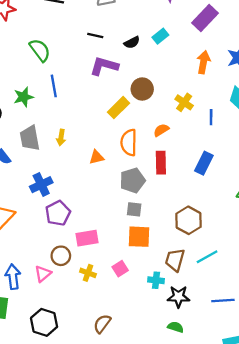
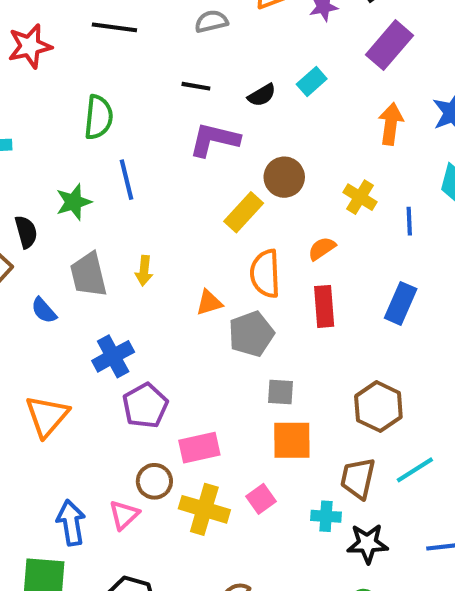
green semicircle: (40, 50) -> (99, 117), turned 45
gray pentagon: (132, 180) -> (251, 334), moved
yellow cross: (88, 273) -> (204, 509), size x1.6

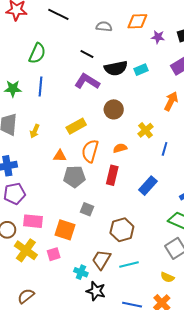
black semicircle: (262, 95) -> (116, 68), size x1.6
yellow rectangle: (244, 212) -> (76, 126), moved
gray square: (281, 392) -> (87, 209), moved
orange square: (292, 440) -> (65, 230), moved

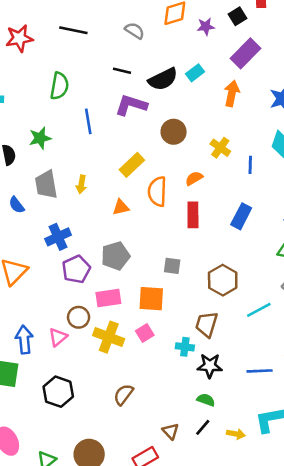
gray semicircle: (104, 27) -> (135, 31), turned 42
blue line: (41, 86) -> (88, 121), moved
orange arrow: (171, 101) -> (232, 93), moved
gray pentagon: (74, 177) -> (115, 256), moved
cyan line: (129, 264) -> (259, 310), moved

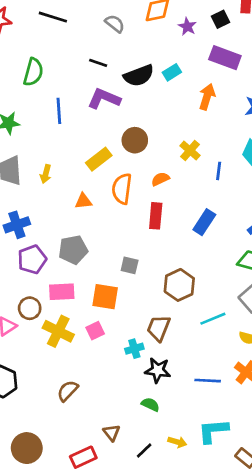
purple star: (206, 27) -> (187, 26), turned 30
purple rectangle: (246, 53) -> (225, 58), turned 60
brown circle: (174, 132) -> (135, 140), moved
cyan cross: (185, 347) -> (134, 349), turned -30
black line: (203, 427) -> (144, 450), moved

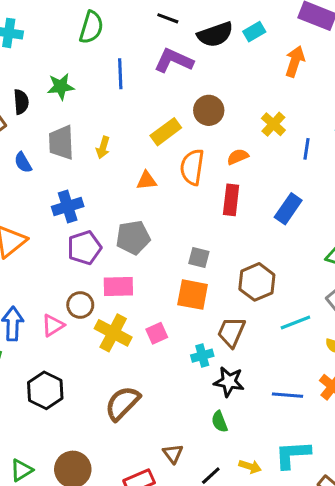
orange square: (105, 297) -> (193, 295), moved
brown semicircle: (68, 391) -> (122, 403), size x1.4
green semicircle: (150, 404) -> (219, 422), turned -138

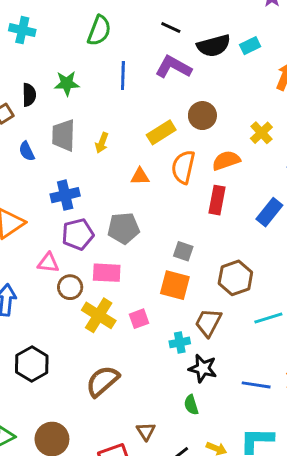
orange semicircle: (238, 157) -> (226, 160), size x1.4
pink triangle: (53, 325) -> (48, 263), moved, turned 35

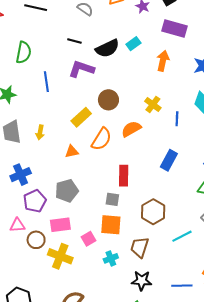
orange semicircle: (183, 167) -> (101, 139), turned -150
red rectangle: (217, 200) -> (124, 176), moved
pink square: (139, 319) -> (89, 239), moved
cyan cross: (180, 342) -> (111, 258), moved

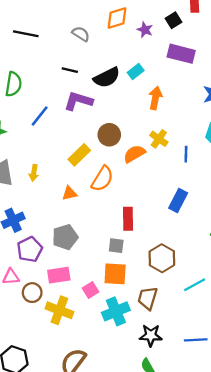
orange arrow: (163, 61) -> (155, 98), moved
blue line: (46, 82) -> (40, 116), turned 48
orange semicircle: (131, 129) -> (134, 154), moved
cyan cross: (111, 258) -> (116, 311), size x1.6

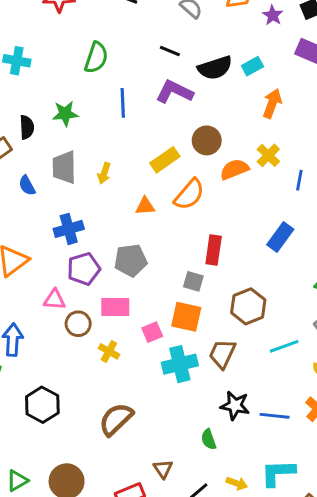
blue line: (40, 116) -> (123, 103), turned -50
yellow cross: (59, 310) -> (109, 351), size x0.6
black star: (151, 335) -> (235, 405), moved

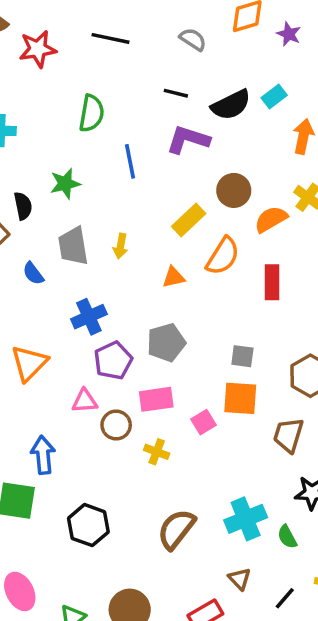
red rectangle: (214, 250) -> (272, 282), moved
cyan cross: (180, 364) -> (246, 519), moved

